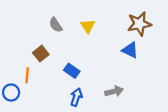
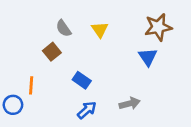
blue triangle: (130, 50) -> (148, 57), turned 30
brown square: (41, 54) -> (52, 52), moved
blue arrow: (76, 97) -> (87, 110), turned 30

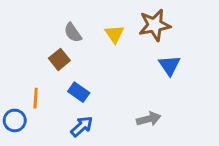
brown star: (158, 27) -> (155, 25), moved
blue rectangle: (82, 80) -> (79, 92), moved
blue arrow: (87, 110) -> (82, 126), moved

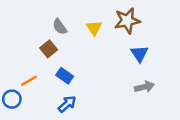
orange line: (36, 98) -> (29, 81), turned 56
gray arrow: (149, 119) -> (144, 87), moved

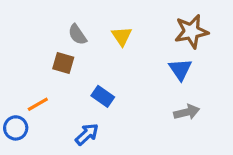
brown star: (127, 21) -> (191, 31), moved
brown square: (49, 49) -> (63, 63), turned -35
blue rectangle: (65, 76) -> (103, 96), moved

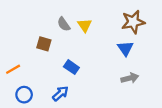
gray semicircle: (77, 35) -> (64, 24), moved
orange line: (38, 104) -> (13, 69), moved
blue circle: (16, 128) -> (24, 95), moved

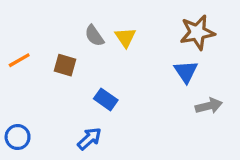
orange line: (13, 69) -> (19, 60), moved
gray arrow: (130, 78) -> (209, 106), moved
blue circle: (24, 95) -> (18, 137), moved

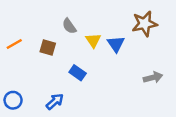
yellow triangle: (125, 37) -> (93, 40), moved
blue triangle: (186, 72) -> (116, 44), moved
blue arrow: (89, 139) -> (55, 101), moved

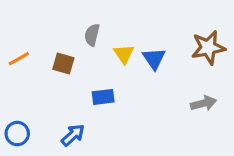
brown star: (145, 24) -> (208, 48), moved
gray semicircle: (69, 26) -> (92, 35), turned 49
blue rectangle: (78, 73) -> (103, 97), turned -42

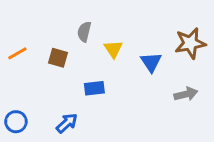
blue triangle: (154, 59) -> (151, 62), moved

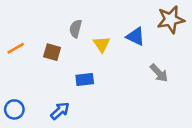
brown star: (190, 43) -> (171, 20), moved
blue triangle: (151, 62) -> (135, 36), moved, turned -30
gray arrow: (186, 94) -> (159, 73), moved, turned 60

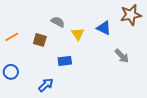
gray semicircle: (76, 29) -> (58, 22), turned 104
blue circle: (14, 109) -> (11, 72), moved

